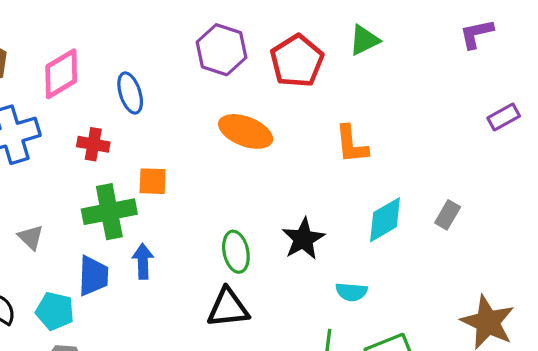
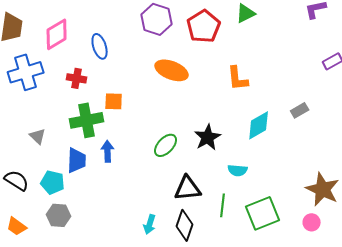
gray rectangle: (448, 215) -> (300, 110), moved, turned 30
green ellipse: (236, 252) -> (166, 145), turned 55
black triangle: (228, 308) -> (188, 188), moved

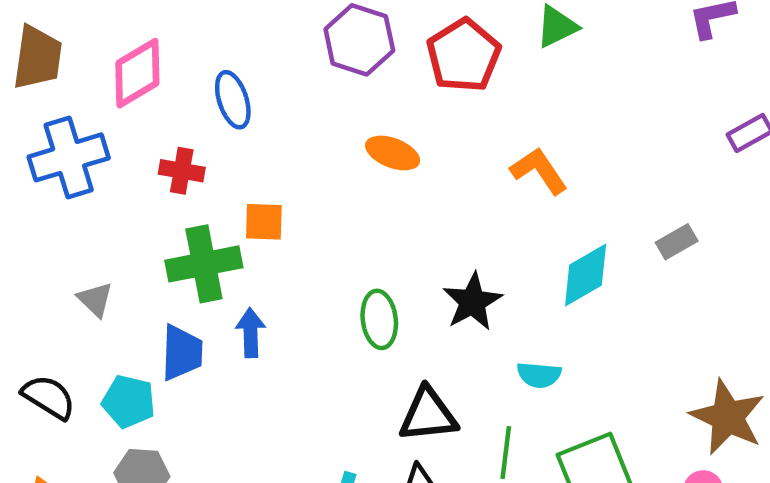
orange ellipse: (172, 70) -> (393, 153), size x0.7
orange L-shape: (238, 78) -> (539, 171), turned 152
green ellipse: (166, 145) -> (379, 319), turned -50

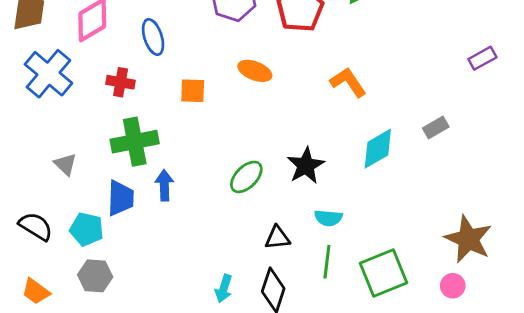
blue cross: (69, 157) -> (48, 74), turned -33
orange square: (264, 222) -> (193, 91), moved
green ellipse: (379, 319) -> (246, 177), turned 52
cyan semicircle: (539, 375) -> (328, 218), moved
black triangle: (428, 415) -> (277, 238), size x0.7

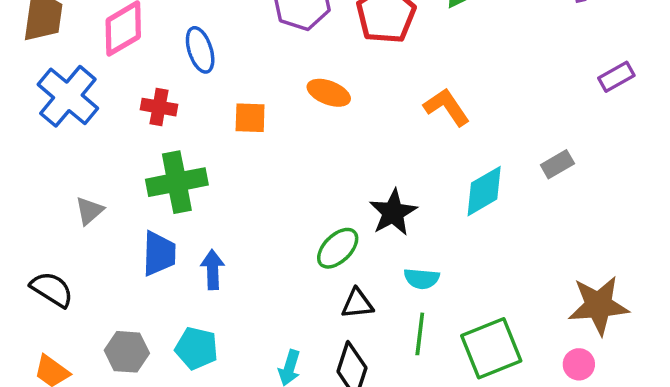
gray triangle: (65, 164) -> (89, 211), turned 35
green ellipse: (246, 177) -> (338, 248), moved
blue arrow: (164, 185) -> (213, 270), moved
cyan pentagon: (87, 229) -> (197, 348), moved
brown star: (468, 239) -> (599, 305), turned -30

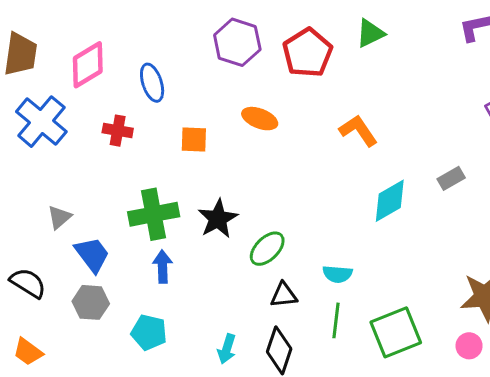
green cross: (177, 182) -> (154, 214), moved
black star: (393, 212) -> (218, 219), moved
blue trapezoid: (159, 254) -> (92, 255), moved, turned -39
gray hexagon: (127, 352) -> (91, 302), moved

